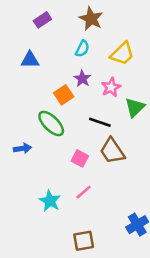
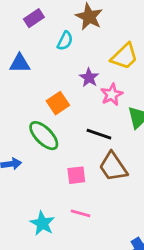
cyan semicircle: (82, 49) -> (65, 41), moved
purple star: (82, 79) -> (89, 78), moved
pink square: (80, 158) -> (76, 175), turned -35
pink line: (84, 192) -> (81, 213), turned 56

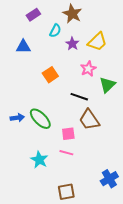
purple star: (89, 78) -> (72, 44), moved
green ellipse: (44, 136) -> (40, 119), moved
pink square: (76, 175) -> (68, 134), moved

